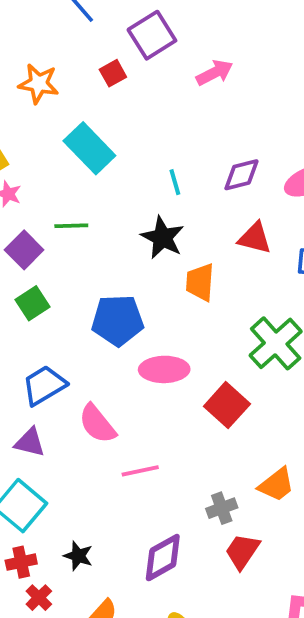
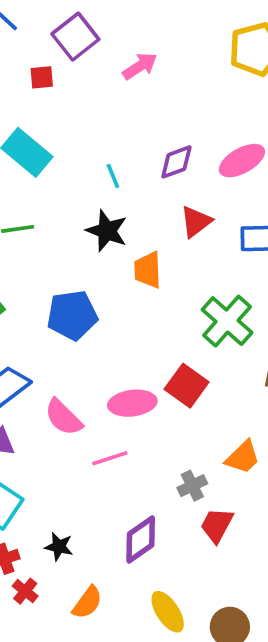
red square: (113, 73) -> (42, 77), turned 30
red triangle: (255, 238) -> (196, 222), turned -45
pink ellipse: (164, 369) -> (132, 403), moved

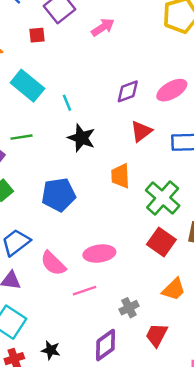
cyan line: (113, 176) -> (67, 103), moved
orange trapezoid: (148, 270) -> (120, 176), moved
red square: (187, 386) -> (161, 242), moved
gray cross: (192, 486) -> (129, 308), moved

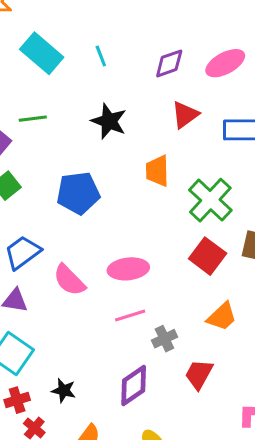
cyan line: (67, 103) -> (101, 56), moved
pink line: (85, 291) -> (130, 316), moved

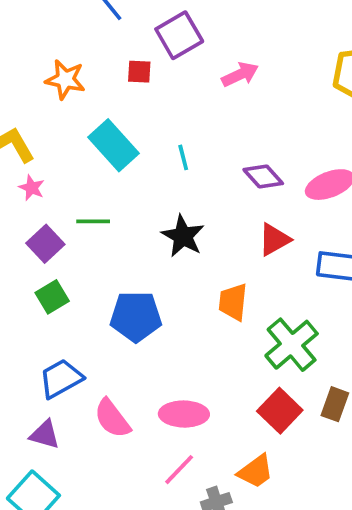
purple diamond: (169, 63) -> (263, 176), turned 60
pink line: (130, 316) -> (179, 470), turned -36
orange trapezoid: (222, 317) -> (256, 471), moved

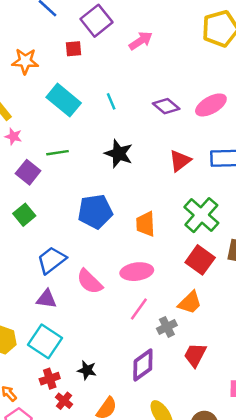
red triangle: (274, 240) -> (180, 161), moved
green square: (52, 297) -> (24, 215), moved
orange trapezoid: (233, 302) -> (145, 224), moved

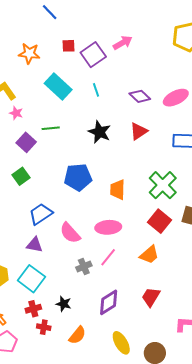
purple square: (96, 21) -> (93, 55), moved
red triangle: (180, 161) -> (139, 131), moved
gray cross: (167, 327) -> (84, 266), moved
red cross: (64, 401) -> (44, 327), turned -32

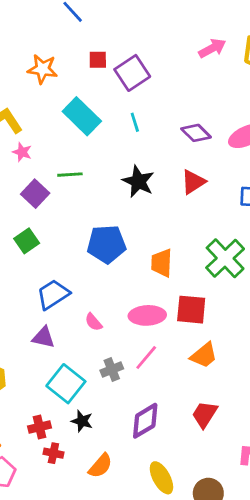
pink arrow: (123, 43) -> (212, 48), moved
red square: (159, 221) -> (191, 310), moved, turned -35
pink semicircle: (70, 233) -> (93, 322), size x0.6
cyan square: (31, 279) -> (66, 384), moved

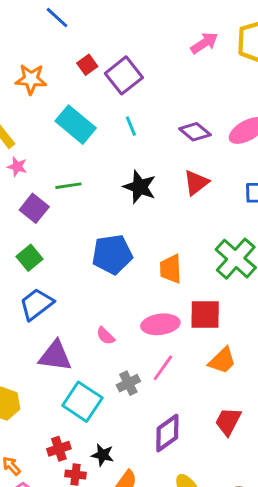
red square: (98, 60) -> (87, 65), turned -30
blue trapezoid: (53, 294) -> (36, 304), moved
purple triangle: (43, 337) -> (55, 356), size x1.4
black star: (82, 421) -> (103, 455), moved

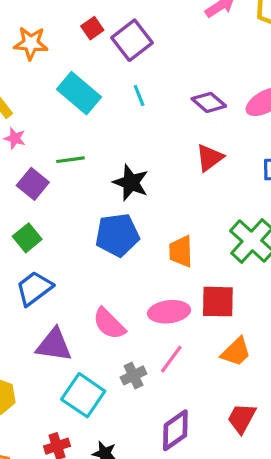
black star: (140, 187) -> (131, 183), moved
pink semicircle: (106, 336) -> (109, 324), size x1.6

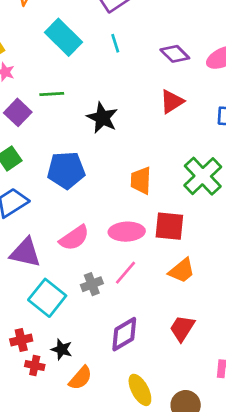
blue pentagon: (117, 235) -> (66, 170), moved
pink semicircle: (109, 324) -> (74, 238), turned -84

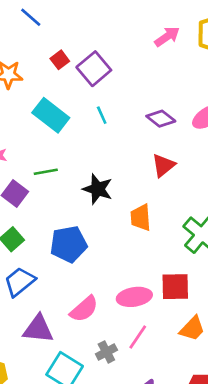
orange trapezoid: (141, 180) -> (141, 218), moved

